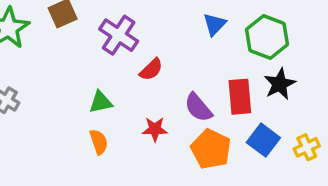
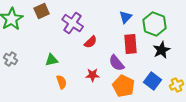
red rectangle: (240, 97) -> (131, 44), moved
green triangle: (101, 102) -> (52, 60), moved

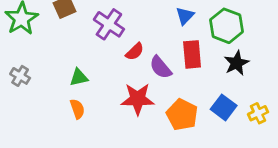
purple semicircle: (117, 63) -> (161, 67), moved
red star: (93, 75) -> (138, 99), size x1.6
orange semicircle: (62, 82) -> (77, 109), moved

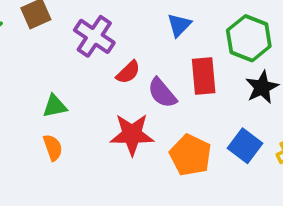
blue triangle: (185, 16) -> (179, 25), moved

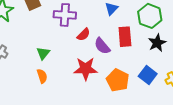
purple cross: (94, 36) -> (65, 15), turned -30
green triangle: (55, 106) -> (43, 53), turned -40

